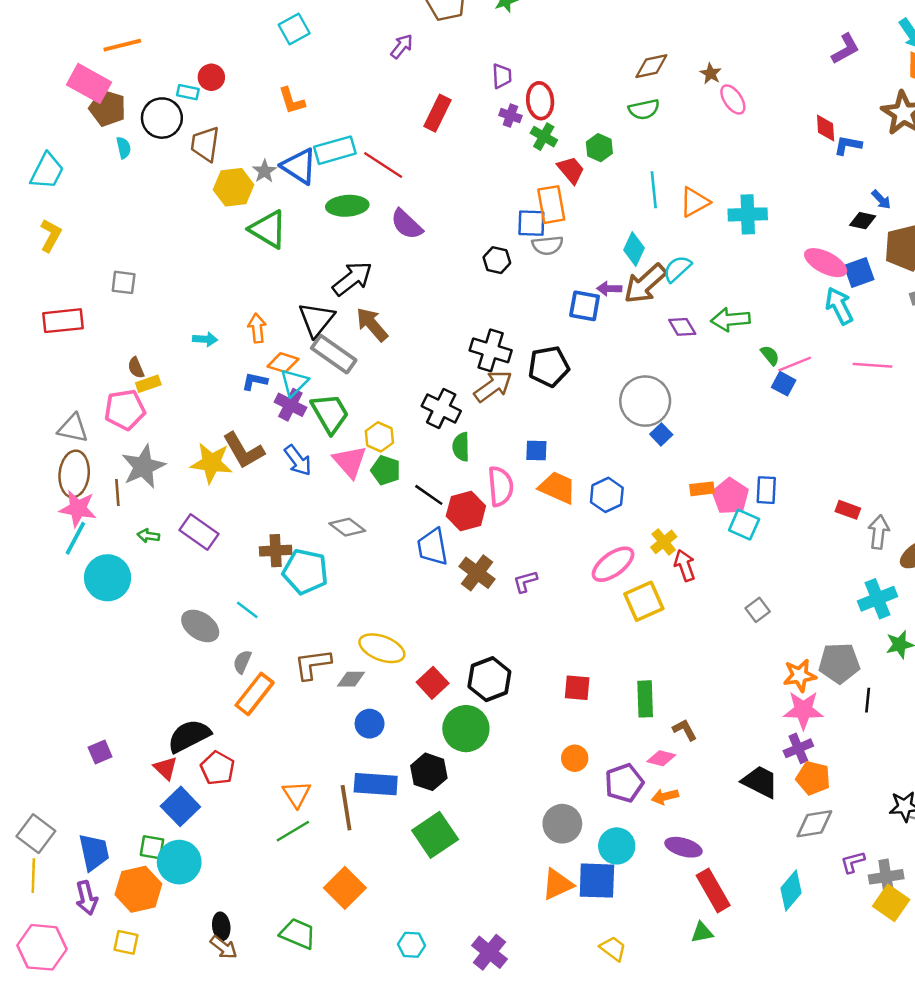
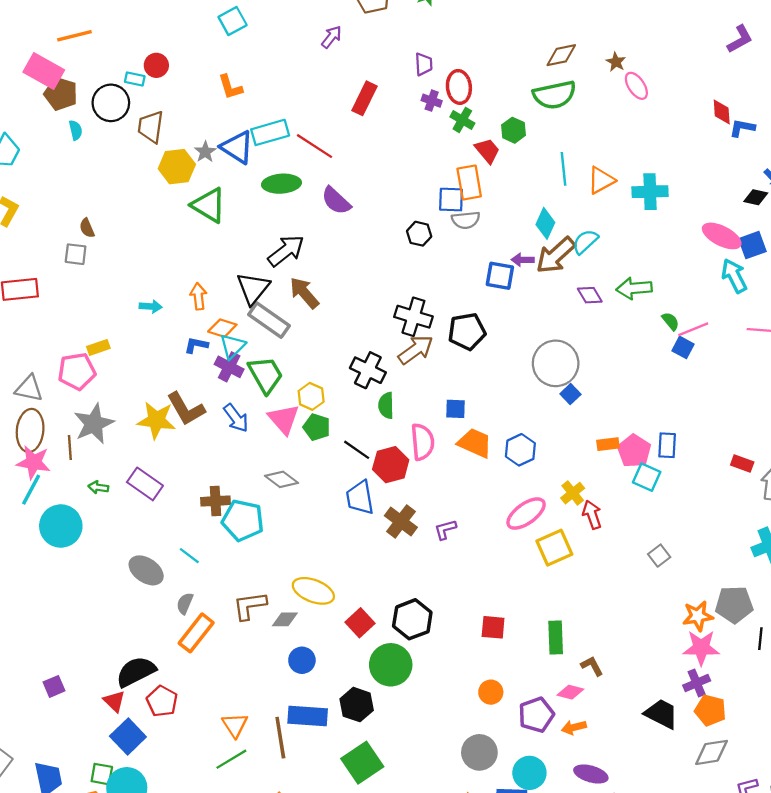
green semicircle: (644, 109) -> (554, 95), size x1.5
brown semicircle: (136, 368) -> (87, 228), moved

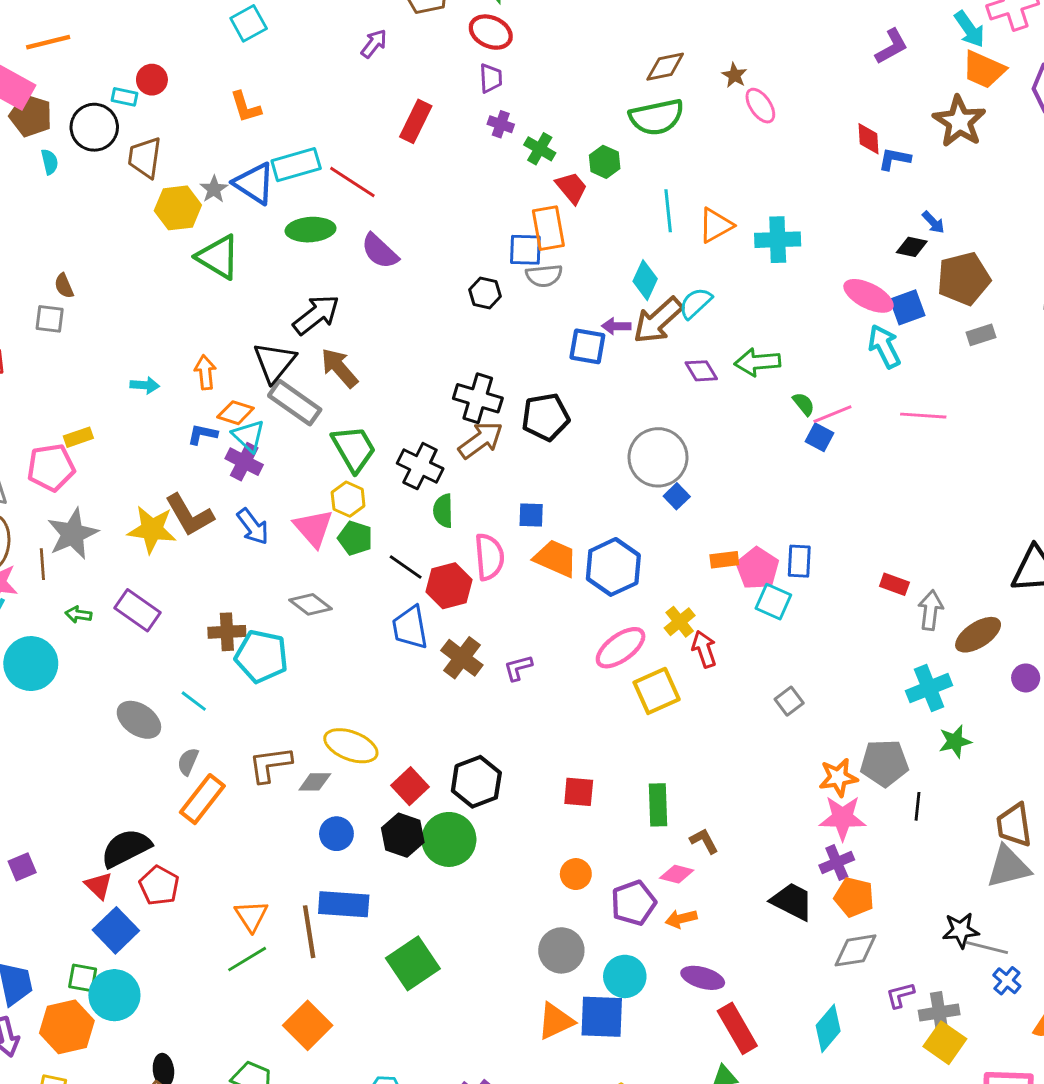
red ellipse: (459, 87) -> (491, 32), moved, turned -60
cyan triangle: (233, 346) -> (249, 436), turned -32
green trapezoid: (266, 375) -> (354, 449), moved
blue hexagon: (520, 450) -> (613, 567), size x1.4
black hexagon: (357, 705) -> (403, 835), moved

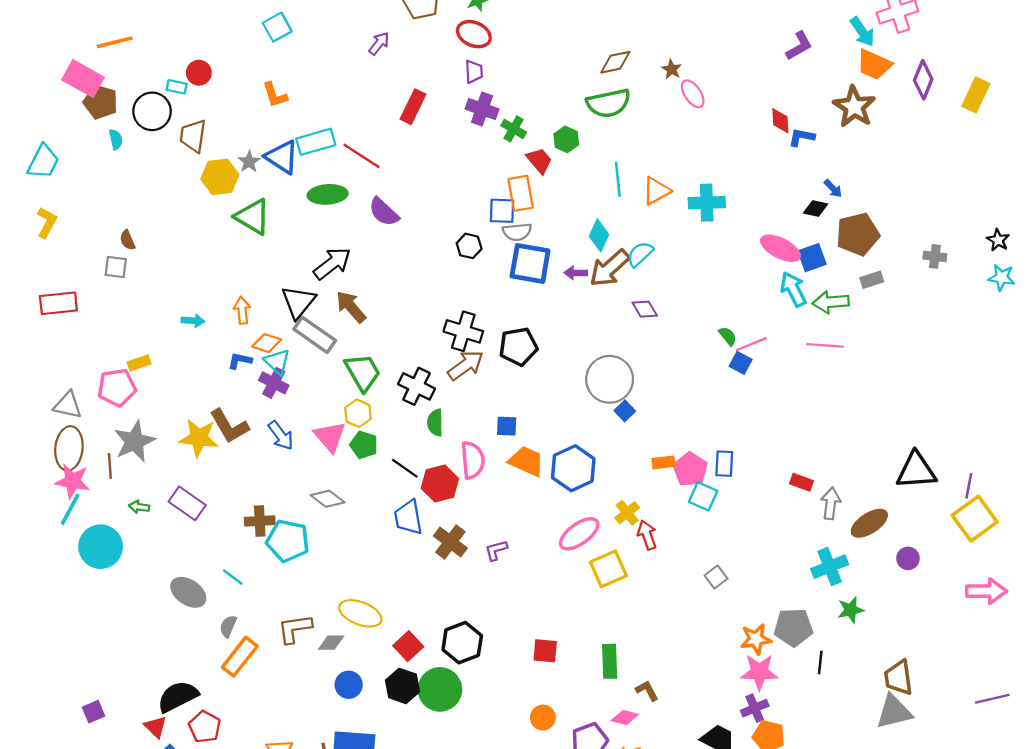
purple cross: (501, 124) -> (482, 109), size x1.5
blue square: (587, 346) -> (530, 263), moved, size x1.4
green arrow: (757, 362) -> (831, 302), moved

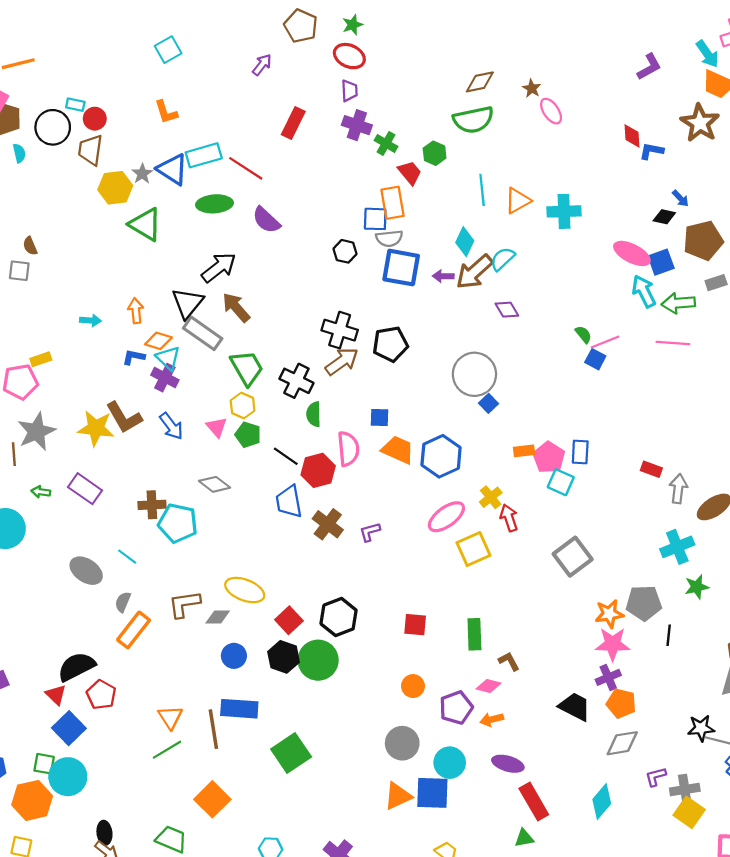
red circle: (199, 73) -> (95, 119), moved
pink triangle: (330, 437) -> (217, 427), size x0.7
gray square: (716, 577) -> (573, 557), size x1.8

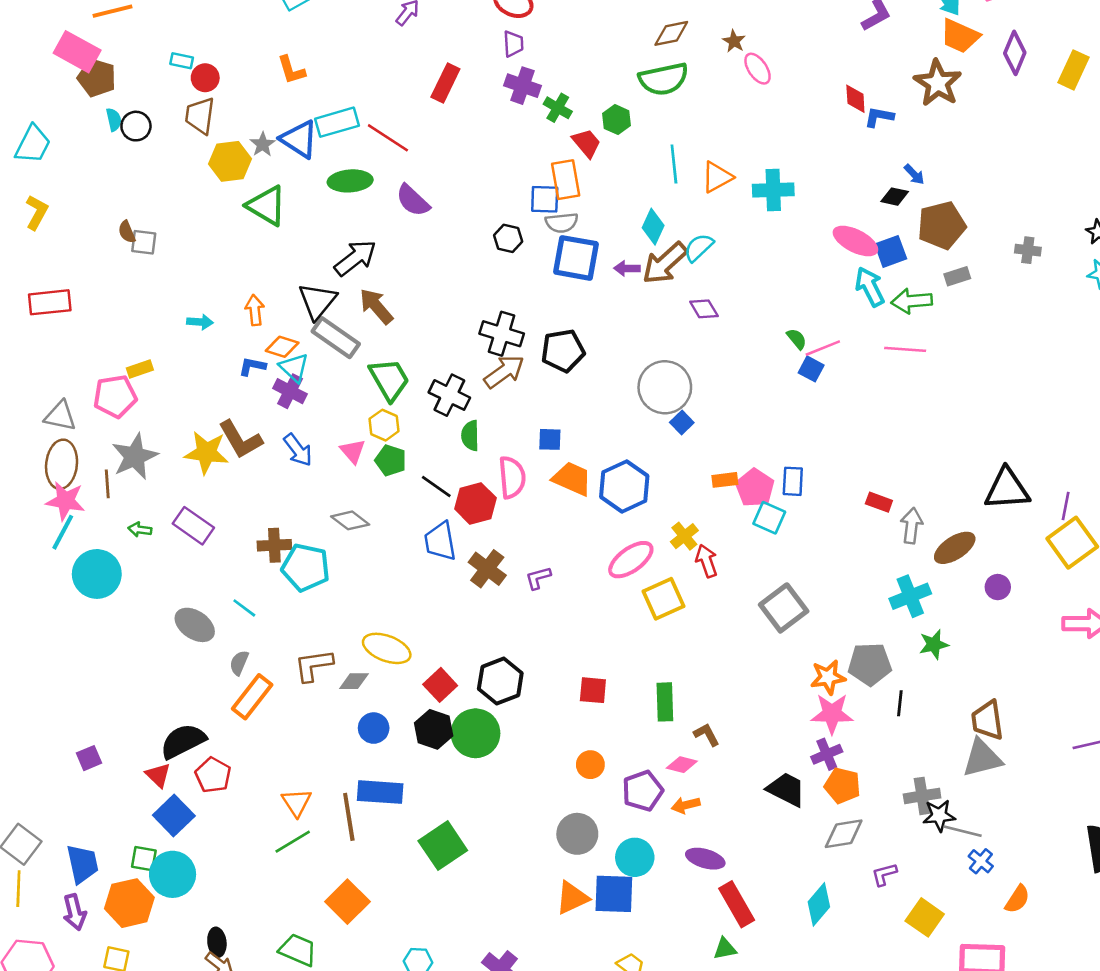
black circle: (53, 127) -> (136, 126), moved, size x0.7
gray square: (19, 271) -> (144, 242), moved
gray cross: (685, 790) -> (922, 796), moved

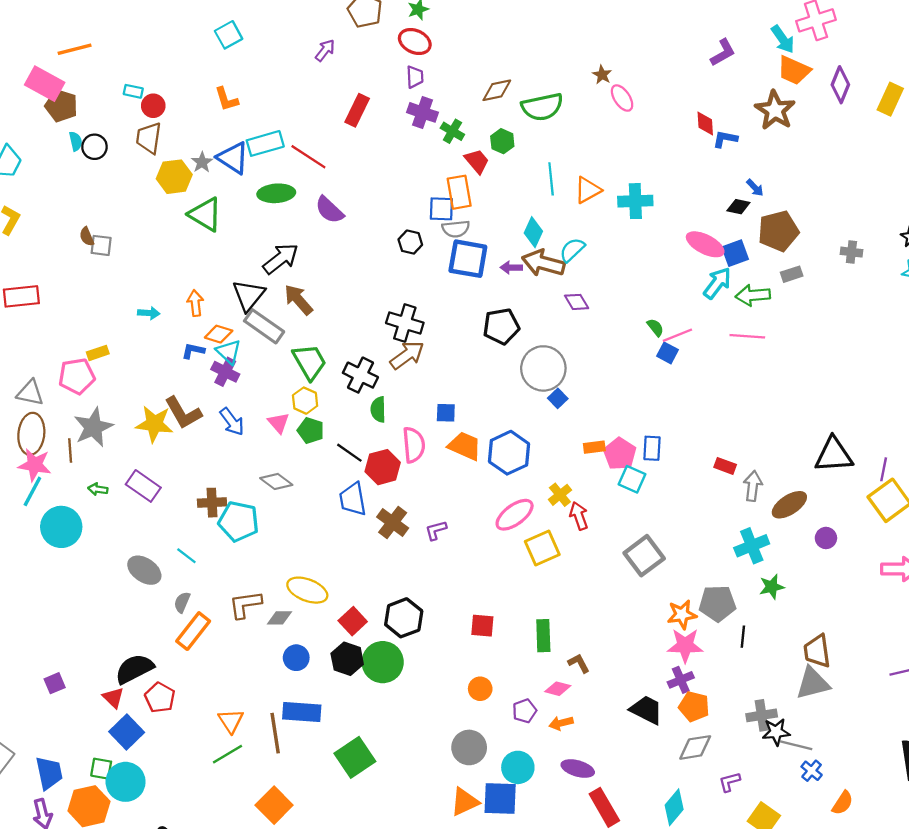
brown diamond: (671, 33) -> (497, 90), moved
brown arrow: (665, 263) -> (543, 263), turned 57
cyan arrow: (870, 287) -> (717, 283), turned 64
black pentagon: (563, 351) -> (501, 326), moved
purple pentagon: (643, 791) -> (525, 711), size x0.7

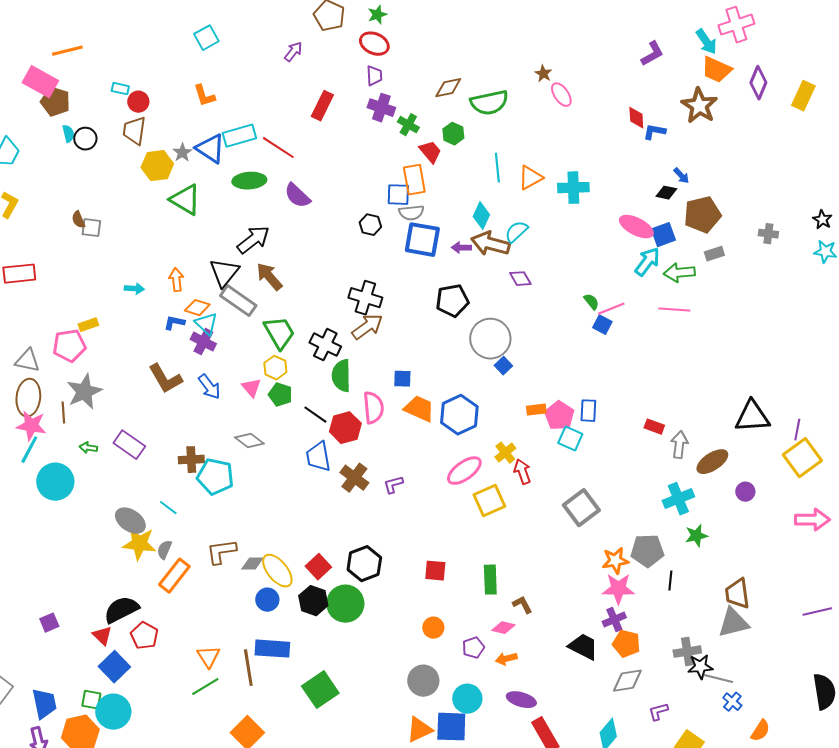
green semicircle: (378, 409) -> (341, 376), size x1.4
yellow star: (154, 424) -> (139, 544), moved
yellow ellipse: (307, 590) -> (277, 571), moved, turned 30

